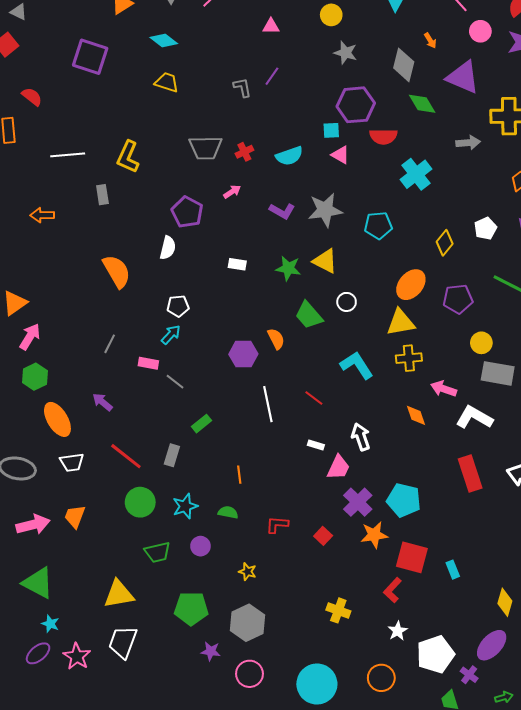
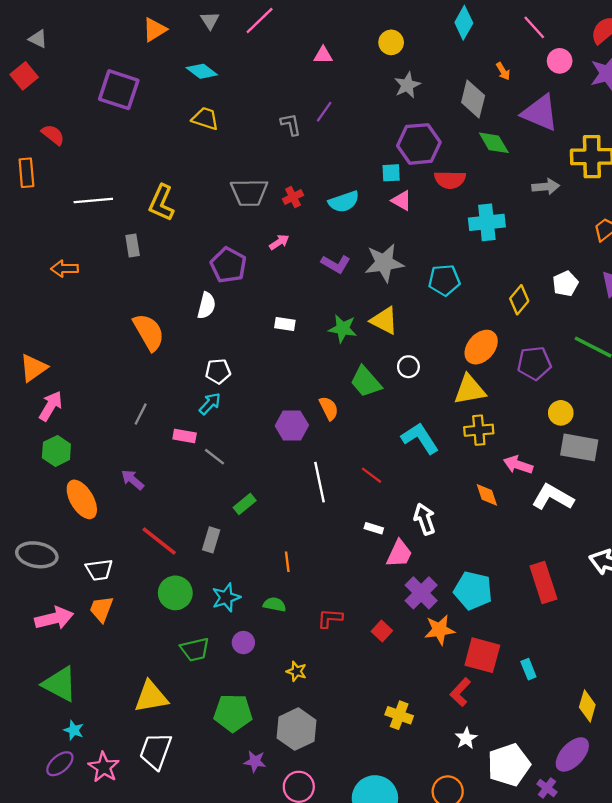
gray star: (346, 53) -> (407, 85), turned 30
cyan cross: (416, 174) -> (487, 222), turned 32
white trapezoid: (72, 462) -> (99, 570), moved
red rectangle: (470, 474) -> (543, 583), moved

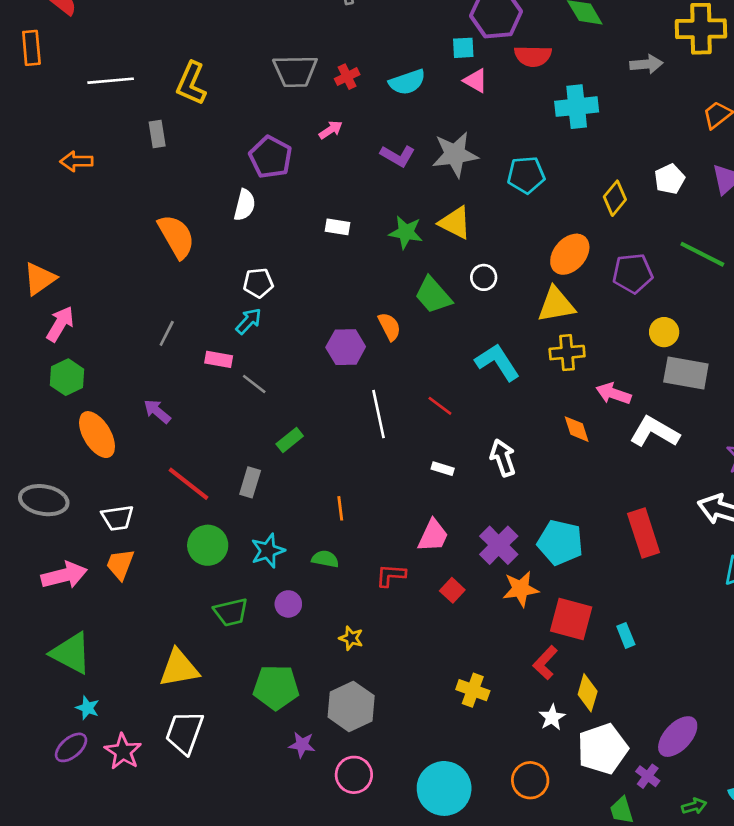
pink trapezoid: (399, 554) -> (433, 536), moved
yellow diamond: (587, 706) -> (588, 693), moved

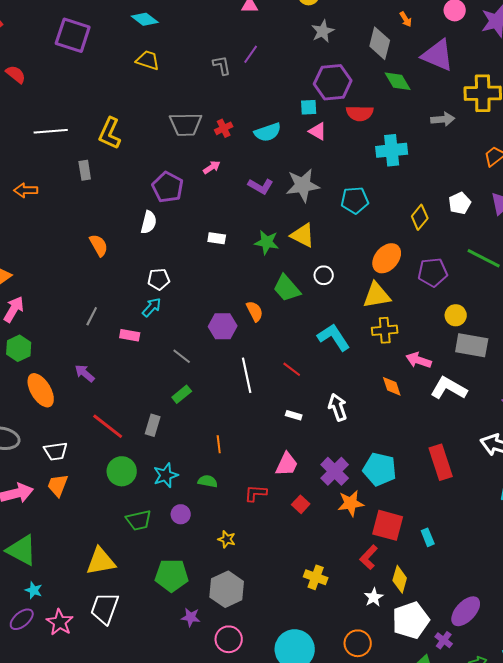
orange semicircle: (176, 236) -> (99, 245), size x0.7
gray line: (254, 384) -> (182, 356), moved

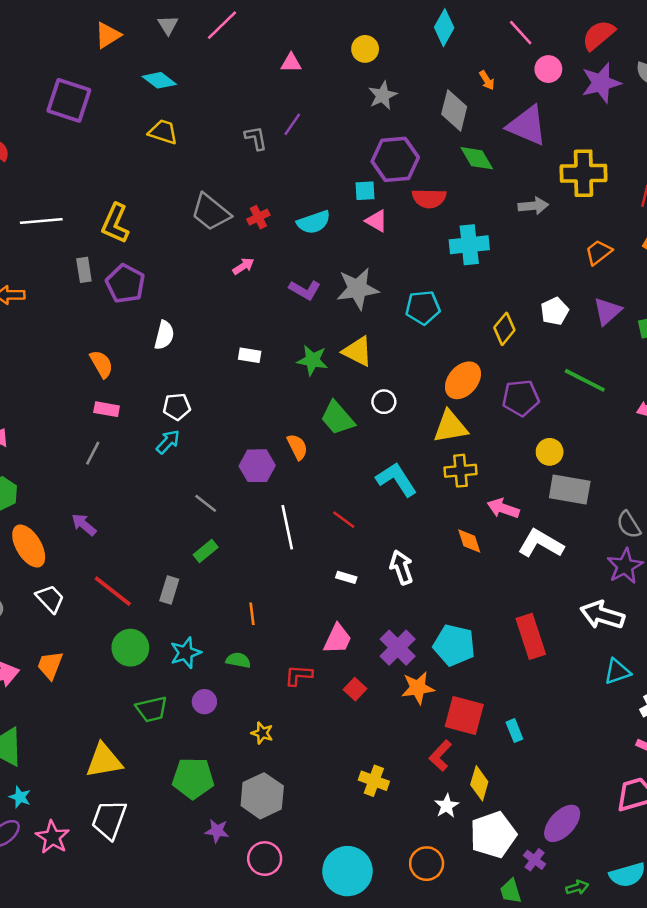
gray trapezoid: (186, 124) -> (211, 212), turned 40
purple pentagon: (168, 187) -> (125, 284), moved
pink rectangle: (130, 335) -> (107, 409), moved
white trapezoid: (56, 451) -> (50, 599), moved, turned -125

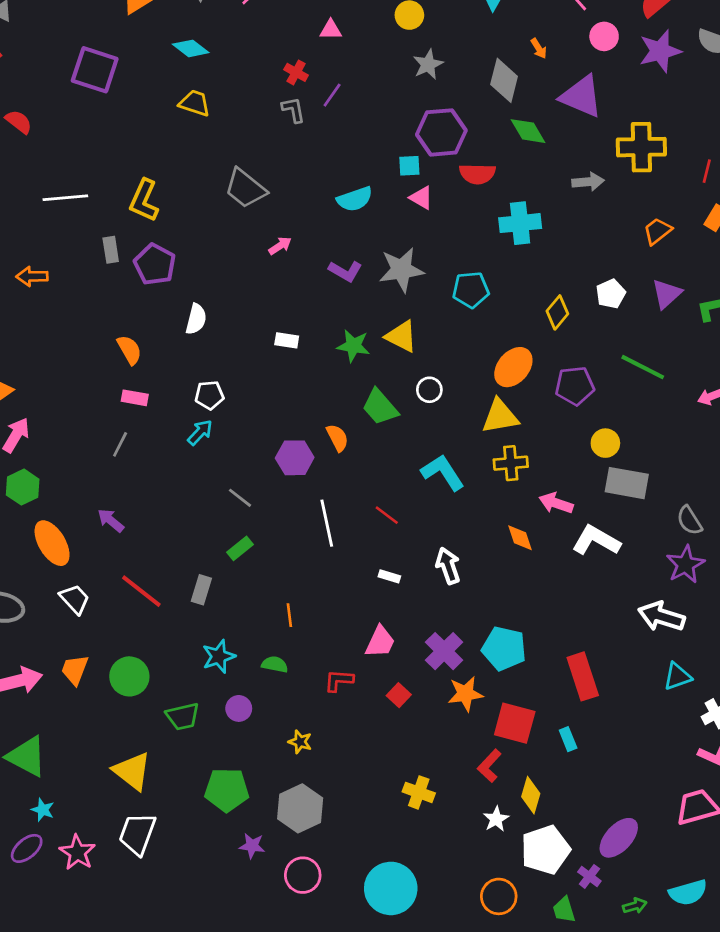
red cross: (258, 217) -> (296, 72), moved, turned -35
red rectangle: (531, 636) -> (583, 676), moved
green circle: (130, 648) -> (129, 676), moved
yellow triangle: (104, 761) -> (132, 771), turned 48
orange circle: (427, 864) -> (499, 896), moved

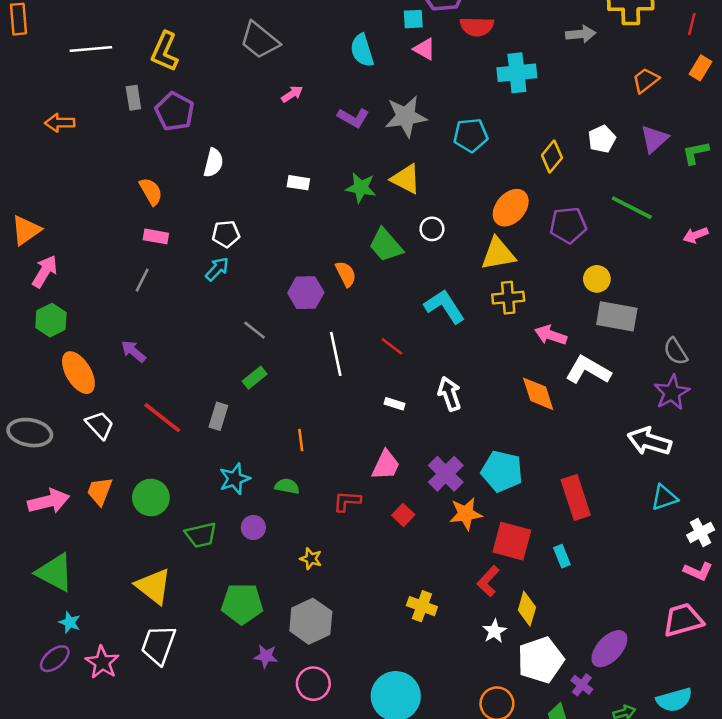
cyan semicircle: (355, 199) -> (362, 50), turned 92
orange diamond: (520, 538) -> (538, 394), moved, size x1.4

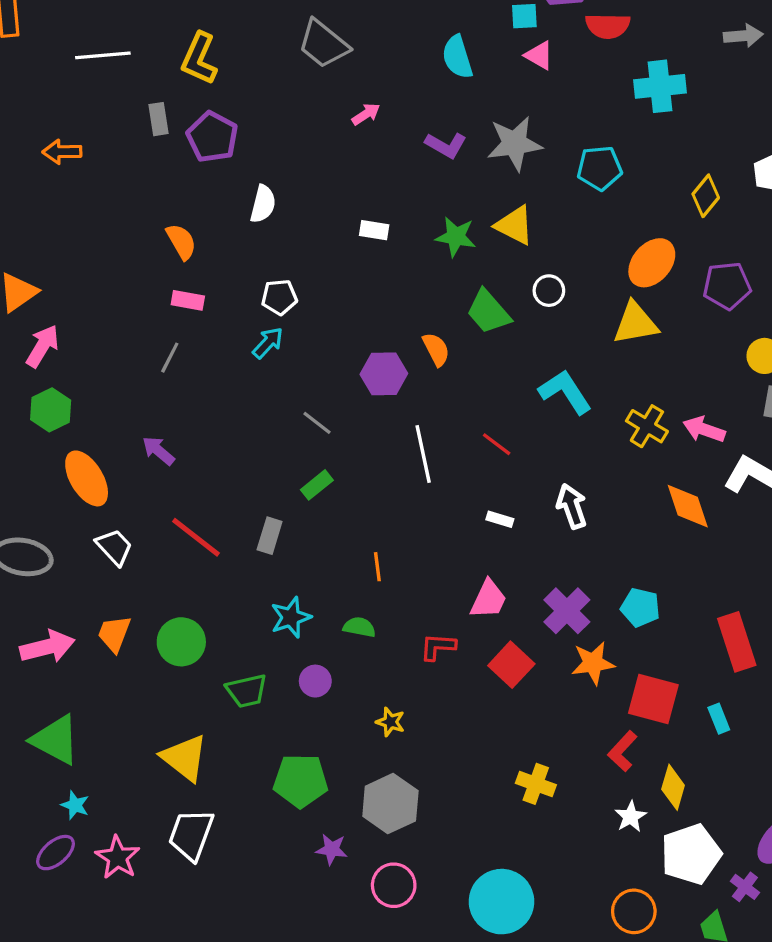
yellow cross: (508, 298) -> (647, 426), moved, turned 36
cyan pentagon: (502, 471) -> (640, 608), size x0.7
red square: (403, 515) -> (511, 665), size x1.5

